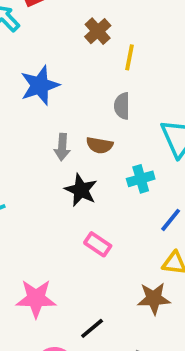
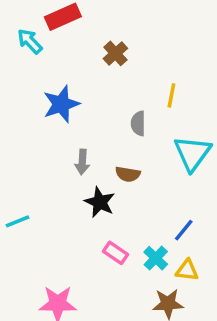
yellow line: (129, 57) -> (171, 95), moved
brown semicircle: (100, 145) -> (128, 174), moved
cyan cross: (141, 179) -> (156, 258), moved, turned -30

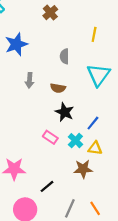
yellow line: (171, 95) -> (94, 34), moved
black star: (100, 202) -> (65, 112), moved

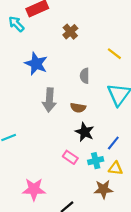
yellow line: (94, 34) -> (114, 54), turned -64
blue star: (16, 44) -> (36, 64), turned -30
gray arrow: (29, 80) -> (49, 100), size x1.5
cyan cross: (75, 141) -> (96, 161), turned 32

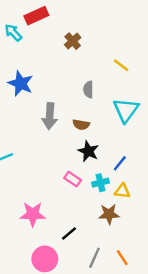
blue star: (36, 64) -> (21, 83), moved

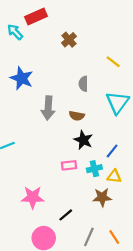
pink rectangle: (73, 179) -> (69, 165), turned -40

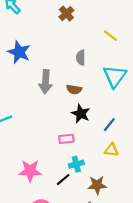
cyan cross: (94, 169) -> (76, 164), moved
brown star: (102, 197) -> (97, 185), moved
black line: (66, 215) -> (63, 180), moved

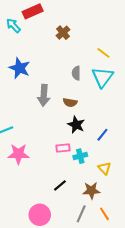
cyan triangle: (115, 76) -> (102, 77), moved
yellow triangle: (111, 150) -> (104, 168), moved, turned 40
cyan cross: (76, 164) -> (80, 156), moved
pink star: (30, 171) -> (18, 154), moved

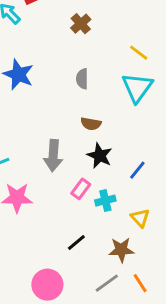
gray semicircle: (76, 73) -> (82, 79), moved
gray arrow: (44, 95) -> (53, 156), moved
pink rectangle: (63, 148) -> (81, 189), turned -48
gray line: (81, 214) -> (107, 283), turned 30

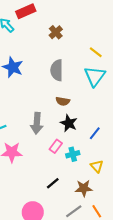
gray semicircle: (82, 79) -> (57, 70), size x1.5

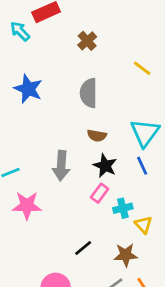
cyan triangle: (95, 76) -> (145, 133), moved
blue line: (95, 133) -> (142, 166), moved, turned -64
pink rectangle: (56, 146) -> (100, 193), moved
cyan cross: (73, 154) -> (123, 208), moved

